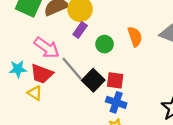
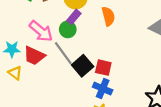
orange semicircle: (135, 37) -> (108, 16), moved
green circle: (105, 44) -> (68, 29), moved
yellow triangle: (35, 93) -> (15, 73), moved

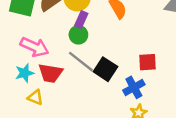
pink arrow: (41, 31) -> (35, 47), moved
red square: (103, 68) -> (148, 62), moved
blue cross: (103, 89) -> (134, 87), turned -36

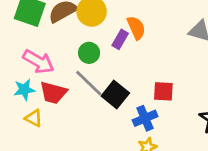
purple rectangle: (81, 20) -> (120, 39), moved

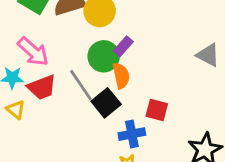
orange semicircle: (136, 28) -> (121, 76), moved
green circle: (89, 53) -> (104, 56), moved, size x1.4
red trapezoid: (53, 93) -> (42, 87), turned -48

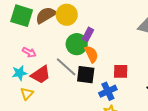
pink arrow: (33, 52) -> (29, 52), size x0.6
black square: (106, 103) -> (86, 75), turned -30
yellow triangle: (16, 110) -> (27, 94), turned 48

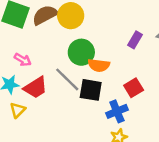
purple rectangle: (88, 34) -> (135, 40), moved
orange semicircle: (91, 54) -> (99, 65), turned 120
red square: (121, 71) -> (134, 88), turned -35

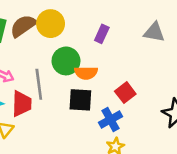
purple rectangle: (135, 40) -> (102, 34), moved
gray line: (67, 79) -> (39, 84), moved, turned 44
red trapezoid: (36, 88) -> (22, 104), turned -50

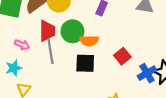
red trapezoid: (22, 104) -> (47, 31), moved
blue cross: (110, 120) -> (147, 73), moved

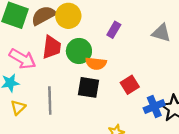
pink arrow: (22, 45) -> (22, 59), size x1.6
gray line: (50, 51) -> (50, 100), moved

